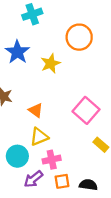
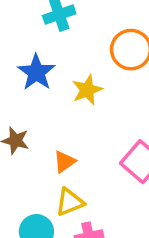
orange triangle: (36, 110) -> (64, 162), turned 49

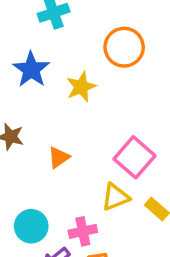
yellow triangle: (70, 202) -> (116, 197), moved

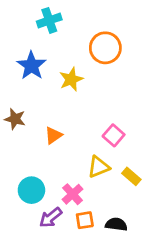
pink square: (134, 157) -> (114, 135), size x0.7
pink cross: (83, 231) -> (73, 194), turned -30

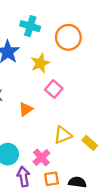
cyan cross: (49, 20) -> (30, 26), moved, turned 36
pink square: (114, 135) -> (54, 89), moved
purple arrow: (51, 217) -> (23, 177), turned 120

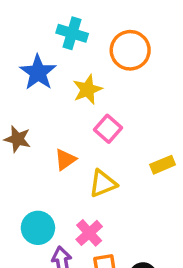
yellow triangle: (63, 135) -> (103, 183), moved
yellow rectangle: (90, 143) -> (163, 165), moved, turned -64

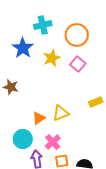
cyan cross: (72, 33) -> (43, 25), turned -30
pink square: (108, 129) -> (78, 64), moved
orange triangle: (65, 160) -> (39, 118), moved

